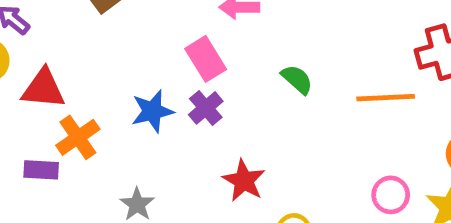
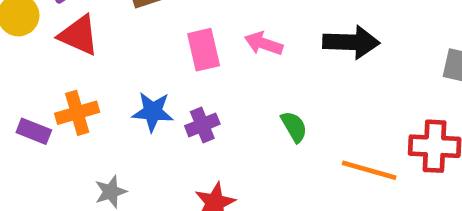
pink rectangle: (206, 59) -> (204, 50), moved
red triangle: (43, 89) -> (79, 35), moved

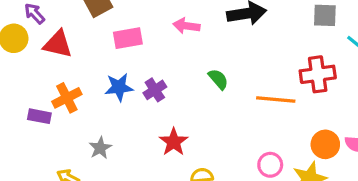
pink rectangle: (204, 50) -> (128, 38), moved, turned -76

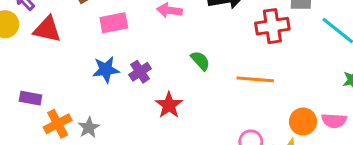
red cross: (318, 74) -> (272, 26), moved
orange cross: (67, 98) -> (58, 124), moved
red star: (174, 142) -> (169, 105), moved

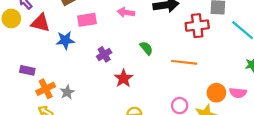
blue star: (106, 70) -> (65, 40), moved

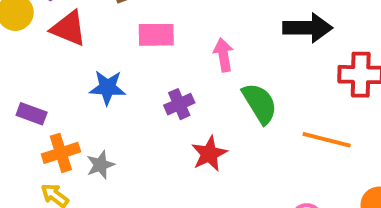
pink arrow: (126, 12) -> (223, 55), moved, turned 63
blue star: (65, 40) -> (107, 88), moved
green semicircle: (146, 48) -> (260, 103), size x1.5

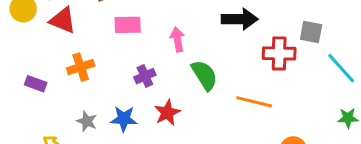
blue star: (107, 88) -> (124, 119), moved
orange cross: (61, 153) -> (81, 67), moved
gray star: (100, 165) -> (87, 121), turned -30

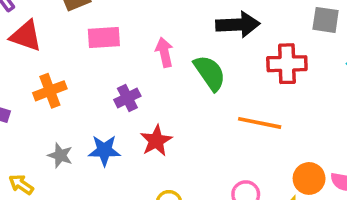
gray square: (311, 32) -> (326, 20), moved
green semicircle: (204, 75) -> (210, 73), moved

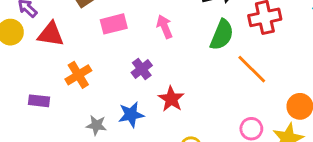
green semicircle: (210, 73) -> (222, 35), moved, turned 68
orange line: (260, 123) -> (252, 69), turned 44

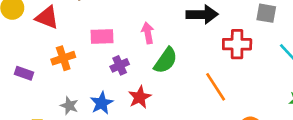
pink rectangle: (114, 24) -> (102, 36), moved
green semicircle: (222, 35) -> (166, 60), moved
blue star: (131, 115) -> (102, 103), turned -30

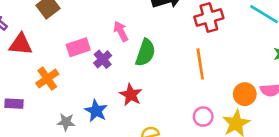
purple cross: (120, 65) -> (103, 59), moved
orange line: (216, 87) -> (200, 64), turned 40

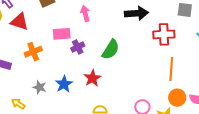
pink arrow: (121, 31) -> (85, 13), moved
orange line: (200, 64) -> (171, 69), moved

